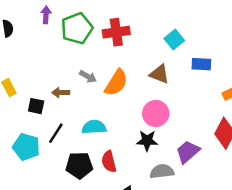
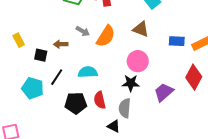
blue rectangle: (201, 64) -> (177, 41), moved
gray semicircle: (162, 171) -> (125, 108), moved, turned -78

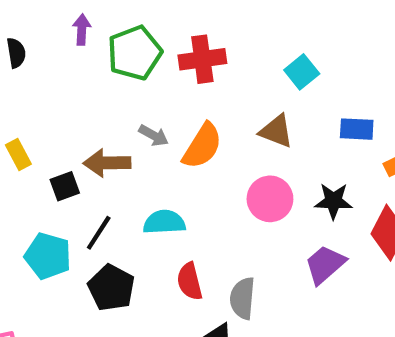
blue rectangle: (177, 41) -> (357, 129), moved
brown arrow: (61, 44) -> (107, 163), size x1.5
black square: (41, 55) -> (65, 186), turned -32
black star: (131, 83) -> (333, 201), moved
black pentagon: (76, 103) -> (111, 288), moved, turned 30

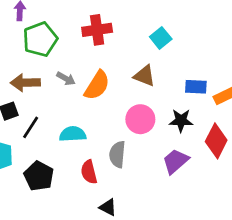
green pentagon: (135, 53) -> (40, 39), moved
blue rectangle: (357, 129) -> (196, 87), moved
brown arrow: (107, 163) -> (25, 83), moved
black line: (99, 233) -> (31, 127), moved
gray semicircle: (242, 298) -> (117, 154), moved

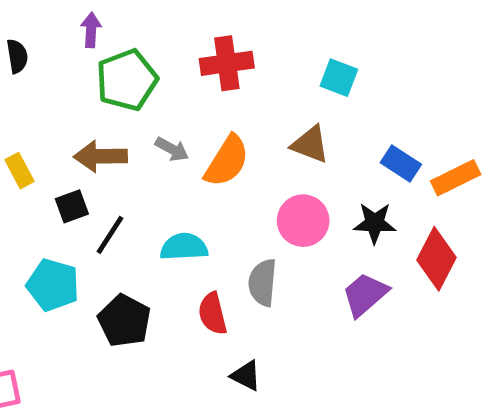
cyan square: (161, 38) -> (339, 78), turned -30
blue rectangle: (196, 87) -> (401, 163), turned 30

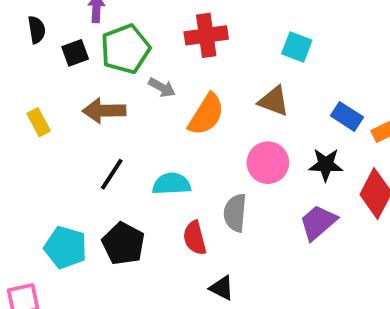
gray arrow: (172, 149) -> (162, 88), moved
black square: (72, 206) -> (75, 53), moved
cyan pentagon: (53, 285) -> (66, 247), moved

